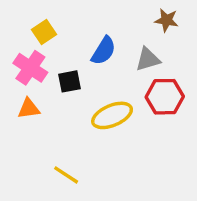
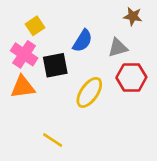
black square: (70, 81) -> (55, 65), size x1.4
orange triangle: (29, 109) -> (23, 87), size x1.4
yellow ellipse: (112, 115) -> (89, 92), turned -32

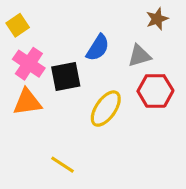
brown star: (133, 16) -> (157, 19), turned -30
yellow square: (35, 26) -> (18, 25), moved

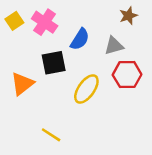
pink cross: (29, 64) -> (45, 22), moved
orange triangle: (27, 102) -> (22, 84), turned -30

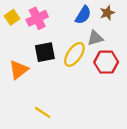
pink cross: (45, 22) -> (37, 18), turned 30
blue semicircle: (80, 39) -> (83, 15), moved
yellow ellipse: (86, 89) -> (74, 54), moved

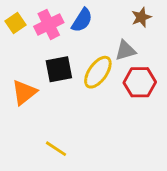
blue semicircle: (83, 15) -> (82, 20), moved

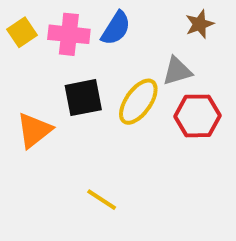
pink cross: (49, 24) -> (69, 34), turned 32
yellow line: (56, 149) -> (102, 200), moved

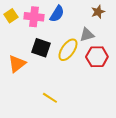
black square: (83, 98) -> (41, 48), turned 30

